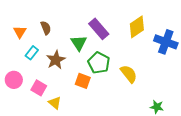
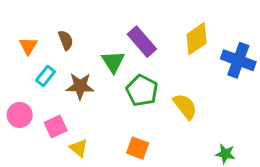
brown star: (56, 60) -> (80, 86), turned 30
orange square: (83, 81) -> (138, 148), moved
pink square: (39, 88) -> (56, 126), turned 35

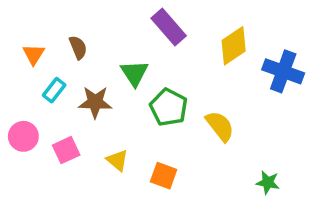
purple rectangle: (142, 42) -> (169, 27), moved
yellow triangle: (79, 148) -> (117, 160), moved

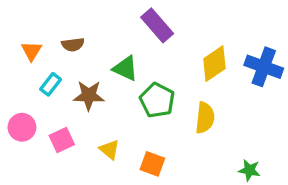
yellow diamond: (234, 46) -> (214, 64), moved
brown semicircle: (78, 47) -> (73, 45), turned 105
green triangle: (134, 73) -> (125, 68), turned -32
yellow semicircle: (220, 126) -> (205, 118), turned 44

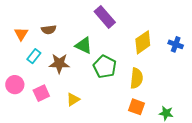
blue cross: (264, 67) -> (176, 44), size x0.6
yellow triangle: (109, 150) -> (73, 99), turned 48
orange square: (152, 164) -> (137, 107), moved

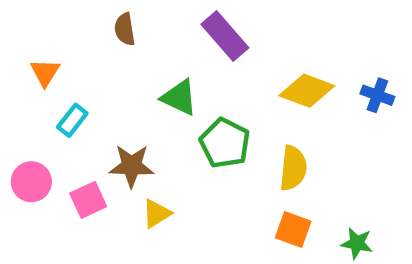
brown semicircle: (49, 30) -> (125, 29), moved, turned 88
yellow diamond: (143, 42) -> (307, 91), turned 55
brown star: (59, 63) -> (132, 166), moved

